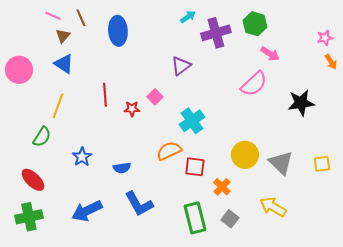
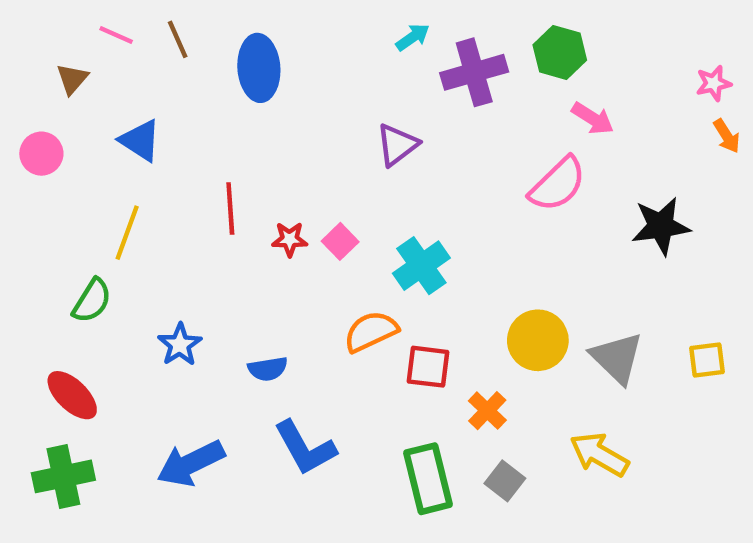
brown triangle: (63, 36) -> (72, 79), moved
pink circle: (19, 70) -> (41, 154), size x0.7
pink square: (155, 97) -> (340, 241), moved

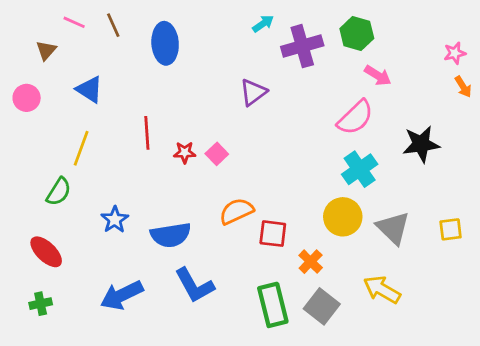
cyan cross: (421, 266) -> (360, 169), moved
blue semicircle: (268, 369) -> (171, 235), size x1.6
green cross: (63, 476) -> (41, 304), size x0.6
gray square: (505, 481) -> (322, 306), size x1.4

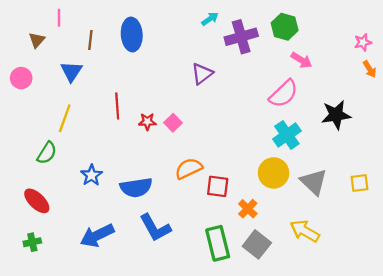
pink line: (74, 22) -> (59, 18), turned 66
brown line: (113, 25) -> (90, 40), moved, turned 30
blue triangle: (90, 89) -> (71, 71), turned 30

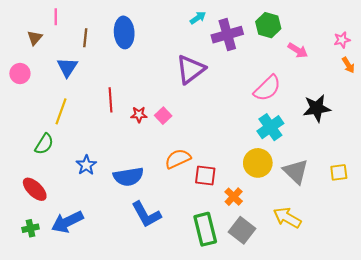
pink arrow: (301, 60) -> (298, 50), moved
purple triangle: (202, 74) -> (190, 69), size x1.4
blue arrow: (97, 235) -> (67, 222), moved

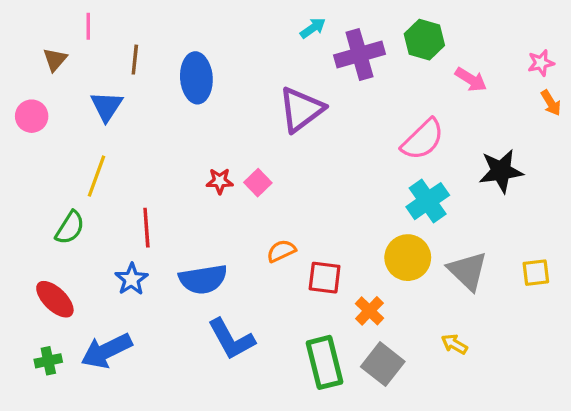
blue ellipse: (124, 32) -> (196, 78), moved
red line: (110, 100) -> (146, 228), moved
orange semicircle: (178, 159) -> (281, 251), size x0.7
blue star: (86, 165) -> (131, 279), moved
yellow arrow: (287, 218) -> (454, 344), size x0.6

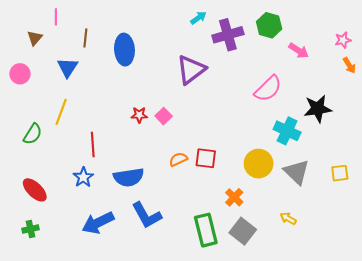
cyan cross: (428, 201) -> (287, 131), moved, turned -30
green semicircle: (70, 228) -> (33, 134), moved
red square: (325, 278) -> (206, 158), moved
blue arrow: (107, 351) -> (98, 223), moved

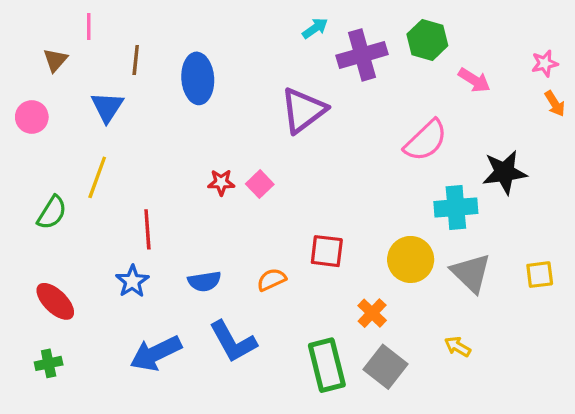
cyan cross: (287, 131) -> (456, 208), turned -30
orange semicircle: (178, 159) -> (271, 280), moved
blue semicircle: (129, 177) -> (204, 281), size x0.7

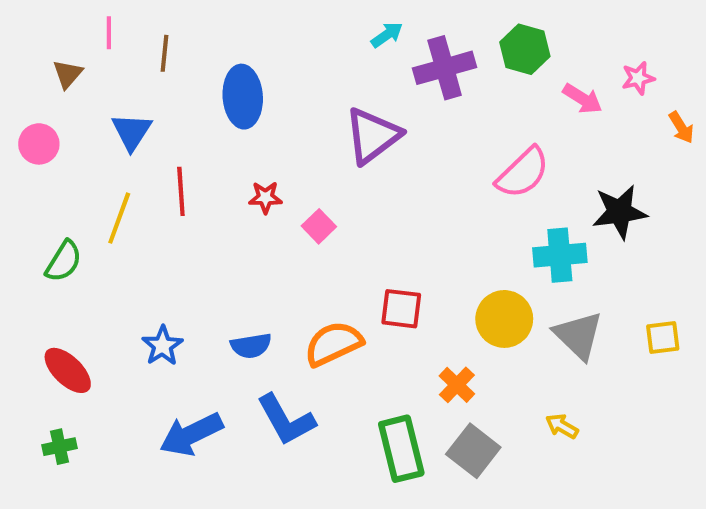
brown line: (136, 60) -> (164, 53), moved
pink star: (545, 63) -> (638, 78), moved
red star: (221, 182) -> (265, 197), moved
red line: (147, 229) -> (181, 191), moved
orange semicircle: (271, 280) -> (333, 344), size x1.6

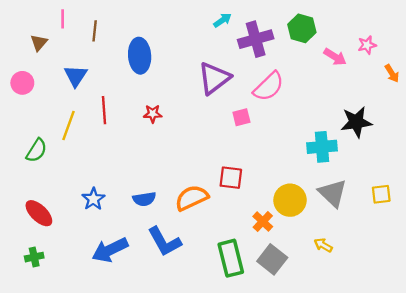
pink semicircle: (523, 173) -> (269, 86), moved
pink square: (319, 226) -> (241, 117), moved, turned 30
yellow circle: (504, 319) -> (290, 200), moved

